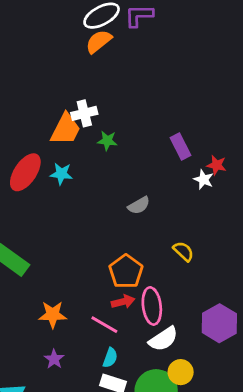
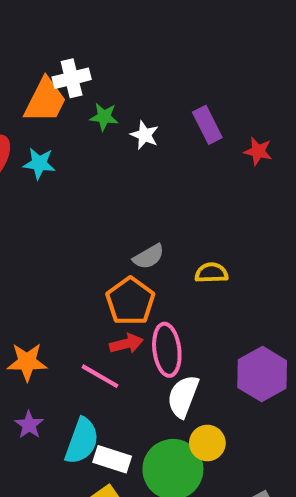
white star: (204, 179) -> (145, 135), moved
gray semicircle: (139, 205) -> (149, 257), moved
yellow semicircle: (183, 251) -> (211, 273), turned -45
white semicircle: (163, 339) -> (183, 396), turned 144
cyan semicircle: (110, 358) -> (82, 441), moved, size x1.6

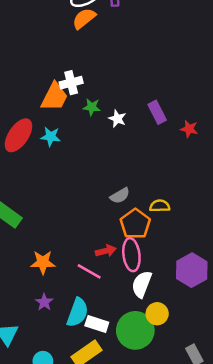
orange pentagon: (130, 301) -> (135, 224), moved

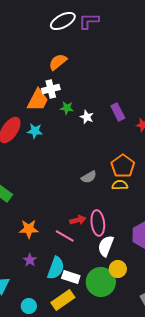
orange semicircle: (84, 18) -> (58, 62), moved
orange pentagon: (135, 224) -> (123, 166), moved

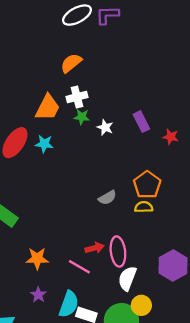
white cross: (51, 89) -> (77, 97), moved

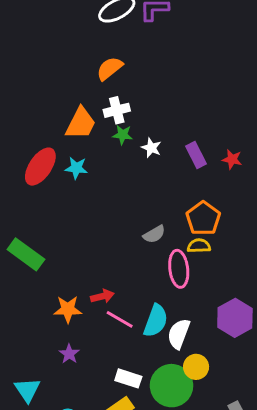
purple rectangle: (141, 122) -> (196, 155), moved
red arrow: (95, 248) -> (102, 296), moved
pink ellipse: (118, 251) -> (179, 269), moved
cyan semicircle: (69, 304) -> (156, 321), moved

